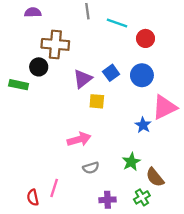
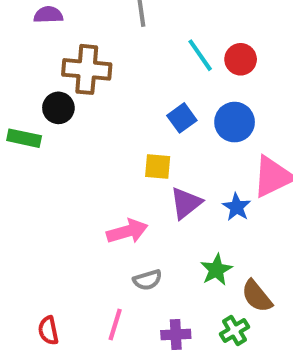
cyan line: (117, 23) -> (200, 55), moved, turned 36
purple triangle: (83, 79) -> (186, 203), moved
pink line: (54, 188) -> (115, 324), moved

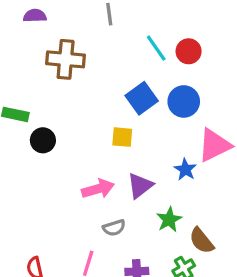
black circle: (58, 108) -> (43, 140), moved
blue square: (182, 118) -> (142, 98), size x1.4
purple triangle: (186, 203) -> (140, 186), moved

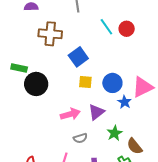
blue square: (142, 98) -> (78, 57), moved
blue circle: (184, 101) -> (112, 83), moved
black circle: (43, 140) -> (36, 84), size x1.5

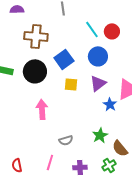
blue circle: (112, 83) -> (98, 56), moved
black circle: (36, 84) -> (35, 71), moved
purple triangle: (96, 112) -> (98, 83), moved
pink arrow: (70, 114) -> (42, 109), moved, turned -78

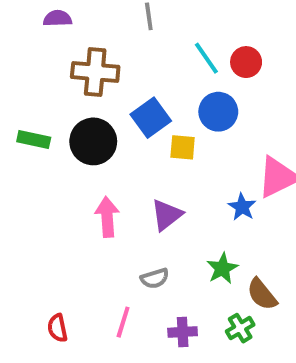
purple triangle: (98, 83) -> (167, 215), moved
yellow square: (71, 84) -> (183, 147), moved

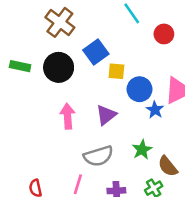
red circle: (246, 62) -> (164, 34), moved
brown cross: (95, 72) -> (60, 22), turned 32
blue circle: (218, 112) -> (139, 89), moved
gray semicircle: (155, 278) -> (98, 156), size x1.6

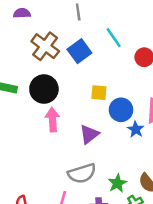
blue square: (96, 52) -> (79, 51), moved
pink arrow: (68, 116) -> (53, 120), moved
green star: (142, 150) -> (117, 183), moved

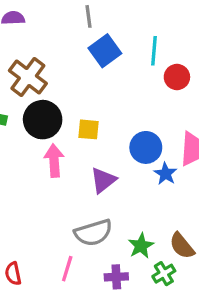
cyan line: (114, 38) -> (154, 51), moved, turned 40
brown cross: (45, 46) -> (28, 77), moved
blue square: (79, 51) -> (105, 51), moved
yellow square: (99, 93) -> (88, 129), moved

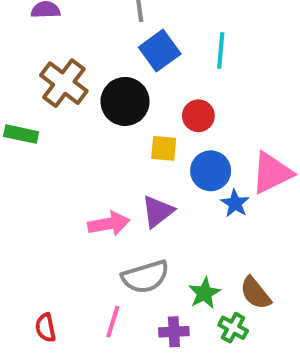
red circle: (177, 77) -> (198, 116), moved
black circle: (43, 120) -> (125, 101), moved
yellow square: (88, 129) -> (164, 148), moved
pink arrow: (54, 161) -> (109, 224), moved, turned 84
green cross: (164, 274) -> (233, 328), turned -30

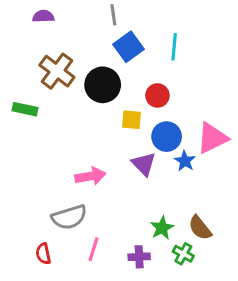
purple triangle: (158, 212) -> (144, 164), moved, turned -36
gray semicircle: (145, 277) -> (69, 217), moved

